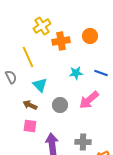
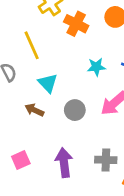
orange cross: (61, 41) -> (76, 24), turned 36
pink square: (30, 126) -> (21, 160), moved, turned -32

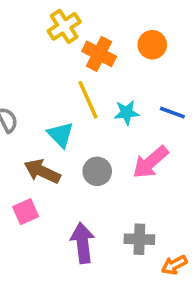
yellow line: (32, 45) -> (88, 100), moved
brown arrow: (34, 110) -> (42, 171), size x1.4
pink square: (21, 160) -> (26, 212), moved

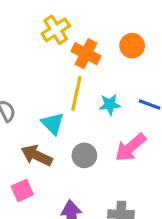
yellow line: (88, 100) -> (76, 93), turned 36

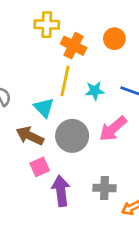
yellow cross: (56, 30) -> (47, 25), turned 35
gray circle: (84, 155) -> (72, 136), size x1.5
pink square: (22, 190) -> (40, 167), moved

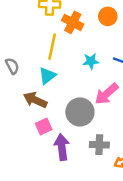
yellow line: (65, 81) -> (52, 47), moved
cyan triangle: (44, 108) -> (47, 76), turned 36
gray circle: (72, 136) -> (80, 112), moved

